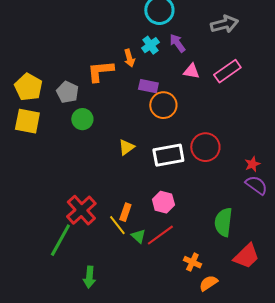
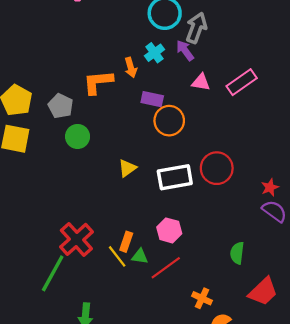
gray arrow: (224, 24) -> (196, 28), moved, turned -56
green semicircle: (223, 222) -> (237, 253), size x0.7
green triangle: (138, 236) -> (140, 256), moved, turned -35

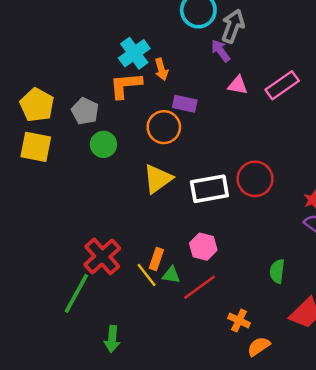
cyan cross: (154, 53) -> (134, 53), moved, size x1.4
orange circle: (169, 121) -> (164, 127), moved
yellow triangle: (127, 168) -> (158, 179), size x1.5

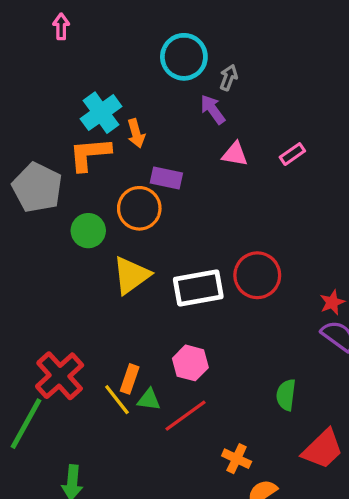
gray arrow: (233, 26) -> (229, 78), size x0.6
pink rectangle: (282, 85) -> (292, 154), size x0.6
gray pentagon: (85, 111) -> (37, 188), size x1.4
green circle: (103, 144) -> (88, 231), moved

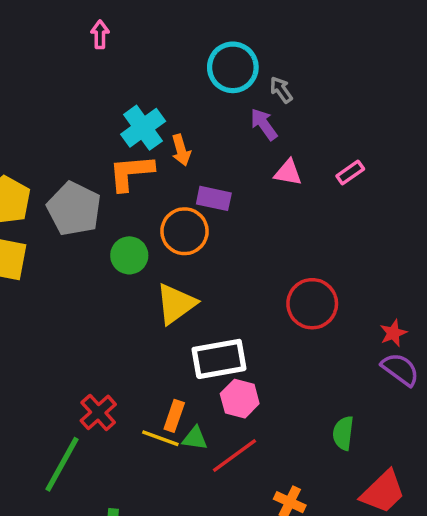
gray arrow: (229, 78) -> (281, 90), turned -55
white rectangle: (198, 288) -> (219, 359), moved
red cross: (60, 376) -> (98, 412), size x0.7
yellow line: (117, 400) -> (160, 438), turned -32

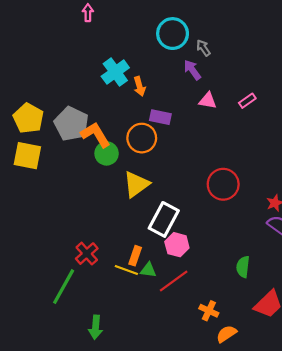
orange L-shape: (131, 173) -> (96, 135), moved, turned 64
white rectangle: (219, 359) -> (164, 219), turned -52

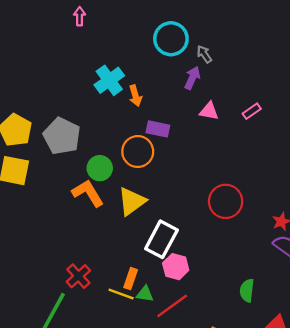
purple arrow: (192, 70) -> (192, 78), turned 60
orange L-shape: (96, 135) -> (88, 193), moved

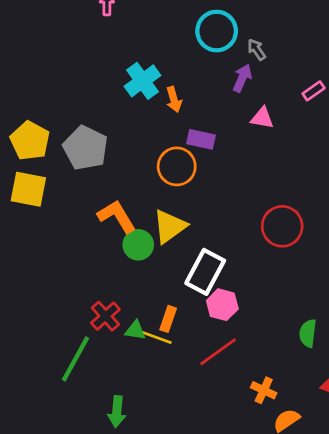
pink rectangle: (252, 111) -> (314, 91), moved
green circle: (100, 168) -> (138, 245), moved
green triangle: (145, 294) -> (135, 330), moved

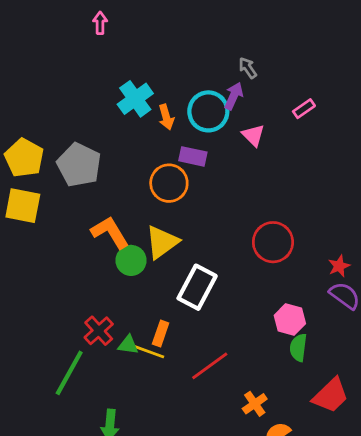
cyan circle: (217, 31) -> (208, 111), moved
pink triangle: (262, 118) -> (253, 135), turned 35
pink hexagon: (222, 305) -> (290, 319), moved
orange cross: (264, 390) -> (255, 404), turned 30

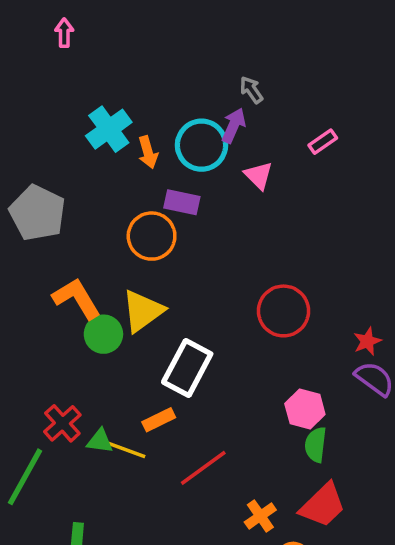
orange rectangle: (161, 334) -> (159, 420), moved, turned 45
red trapezoid: (331, 395) -> (323, 505), moved

